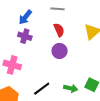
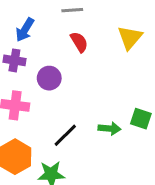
purple cross: (25, 36) -> (14, 60), moved
purple circle: (60, 51) -> (49, 78), moved

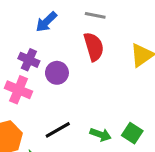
red semicircle: (79, 42) -> (94, 47), size x1.4
purple cross: (14, 60) -> (29, 60), moved

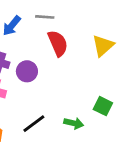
gray line: (95, 15) -> (45, 17), moved
green square: (132, 133) -> (103, 106), moved

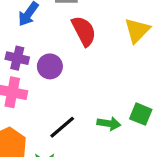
green square: (103, 106) -> (141, 114), moved

